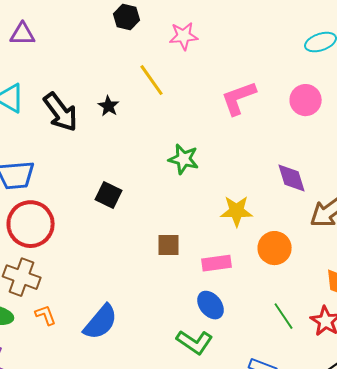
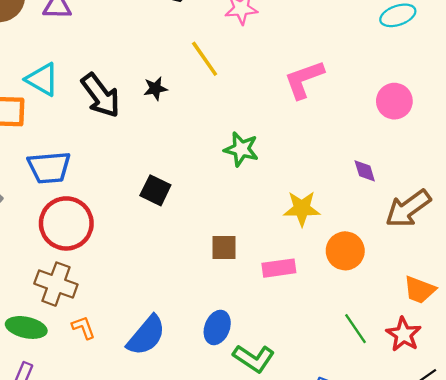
pink circle: (306, 100) -> (394, 101), moved
black star: (109, 106) -> (155, 89), turned 30
purple diamond: (292, 178) -> (365, 171), size x0.7
blue ellipse: (211, 305) -> (217, 327), moved, turned 60

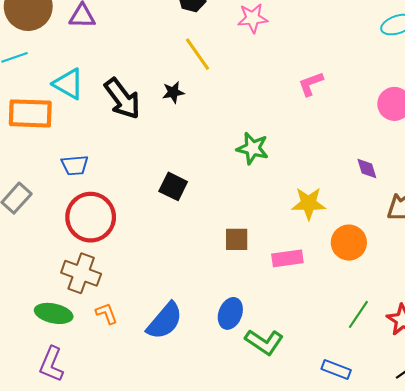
yellow line: (205, 59) -> (198, 54), moved
pink L-shape: (304, 79) -> (311, 84), size x0.7
blue trapezoid: (49, 167) -> (75, 165), size x0.7
green line: (356, 329) -> (358, 314), turned 68

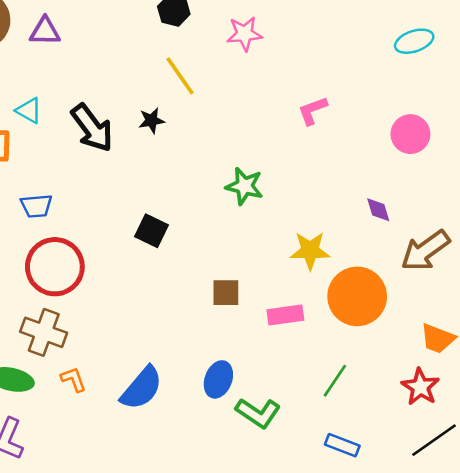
cyan triangle: (68, 84) -> (29, 111), size x0.7
orange circle: (349, 243) -> (357, 296), size x1.4
green line: (358, 314) -> (335, 381), moved

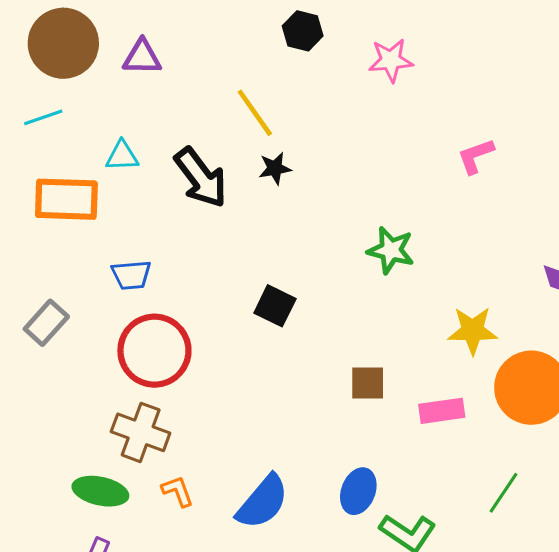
yellow line: (180, 76) -> (255, 113), moved
cyan triangle: (29, 111) -> (122, 156), turned -32

